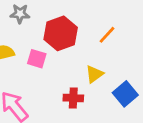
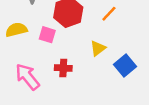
red cross: (73, 98) -> (63, 68), moved

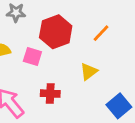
blue square: (125, 66) -> (119, 106), moved

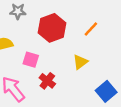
pink square: (32, 56) -> (31, 60), moved
red cross: (50, 94) -> (47, 81), turned 35

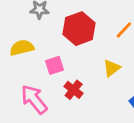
pink square: (31, 60) -> (54, 65), turned -35

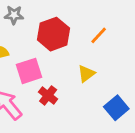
pink square: (54, 65) -> (29, 71), size x1.4

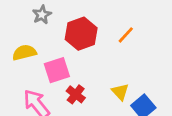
gray star: (14, 15) -> (42, 15), turned -30
yellow triangle: (86, 74) -> (120, 92), moved, turned -36

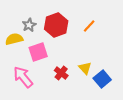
gray star: (42, 15) -> (29, 25), moved
red cross: (76, 94) -> (61, 73), moved

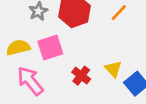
yellow semicircle: (14, 39) -> (18, 47), moved

